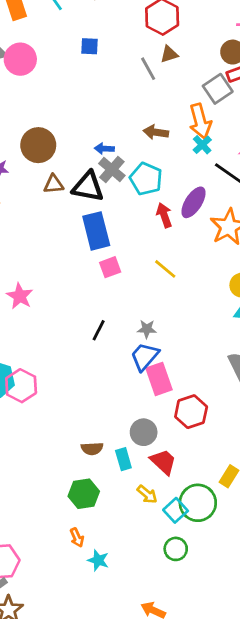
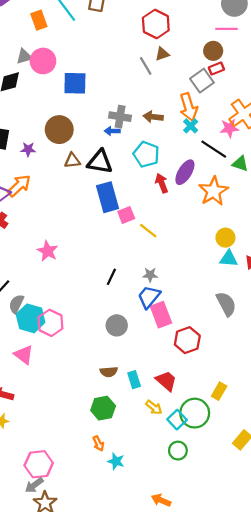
blue square: (90, 46) -> (75, 83), moved, size x1.6
gray cross: (112, 169) -> (120, 117), moved, turned -30
pink square: (110, 267) -> (126, 215), moved
yellow line: (165, 269) -> (148, 231), moved
gray circle: (144, 432) -> (117, 325), moved

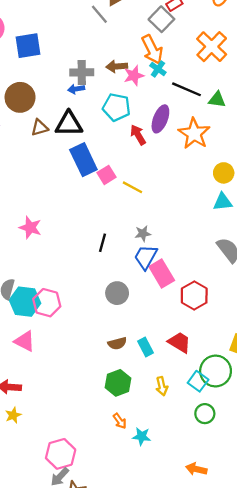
pink star: (229, 128) -> (134, 76), moved
yellow circle: (225, 238) -> (224, 173), moved
yellow arrow: (154, 407) -> (162, 386), moved, turned 49

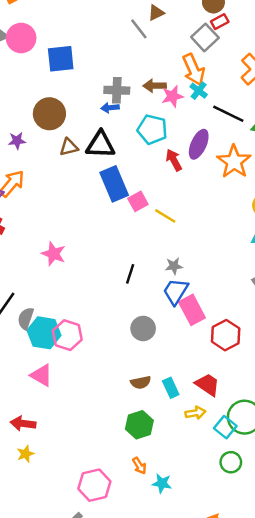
yellow arrow: (162, 386) -> (195, 413), moved, turned -90
pink hexagon: (61, 454) -> (94, 485), moved

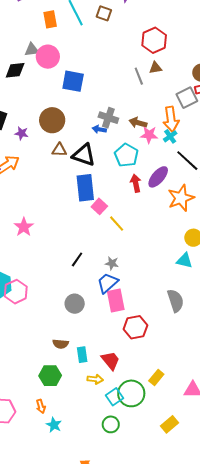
pink square: (138, 201) -> (99, 206), turned -35

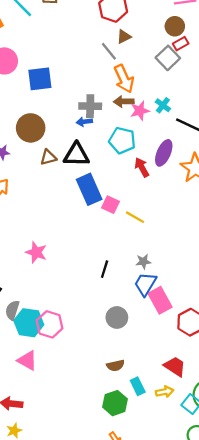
orange arrow: (171, 119) -> (124, 79), moved
cyan rectangle: (82, 355) -> (138, 386), moved

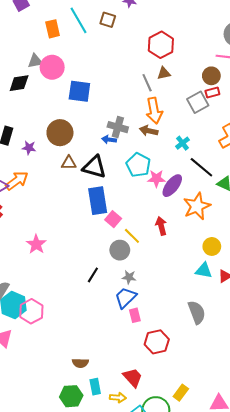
pink star: (140, 111) -> (156, 179), moved
red arrow: (142, 167) -> (161, 226), moved
pink rectangle: (160, 300) -> (135, 315), size x0.6
gray circle: (117, 317) -> (120, 250), moved

